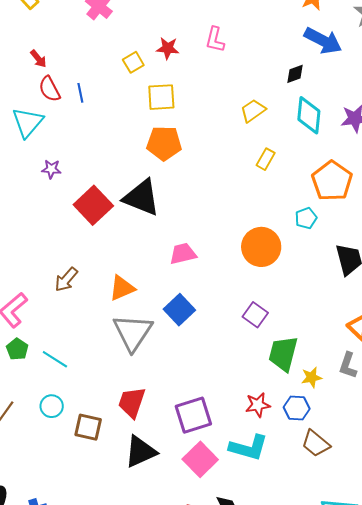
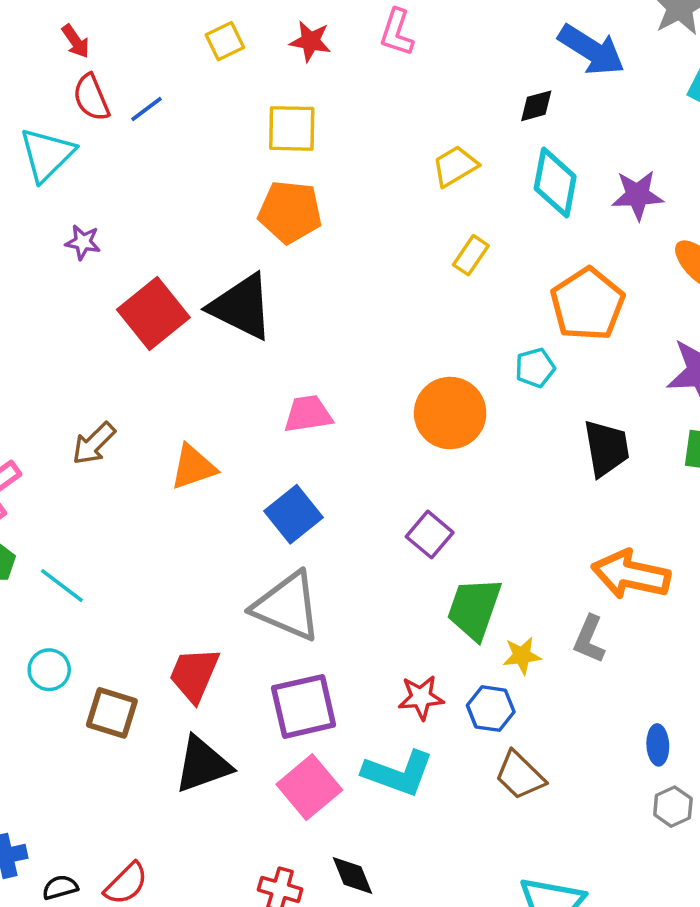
yellow square: (133, 62) -> (225, 41), moved
blue line: (80, 93) -> (146, 109), turned 60
gray triangle: (133, 332) -> (287, 606), moved, turned -45

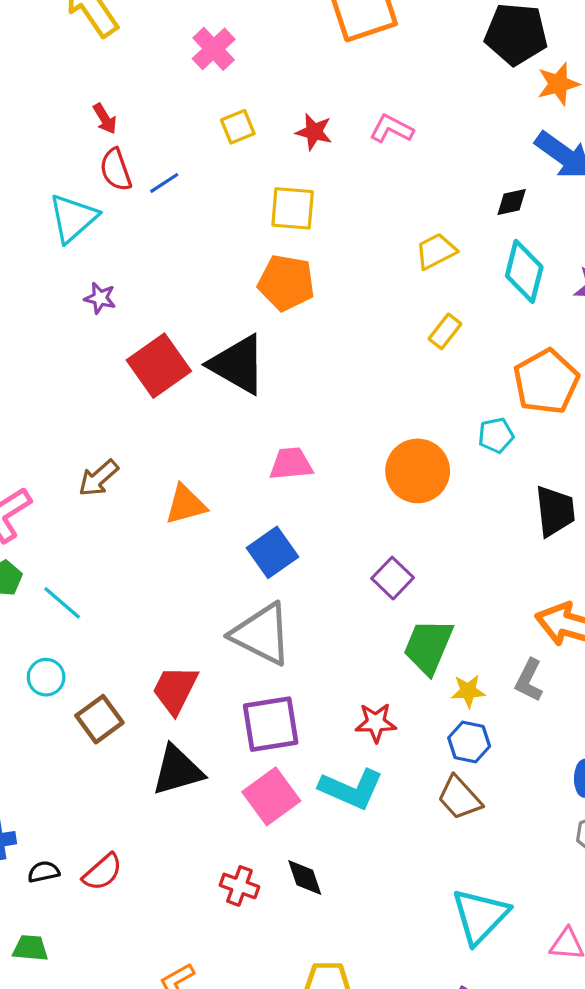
pink L-shape: (397, 32) -> (392, 129), turned 96
blue hexagon: (491, 709) -> (469, 742), moved
brown square: (112, 713) -> (99, 719), turned 33

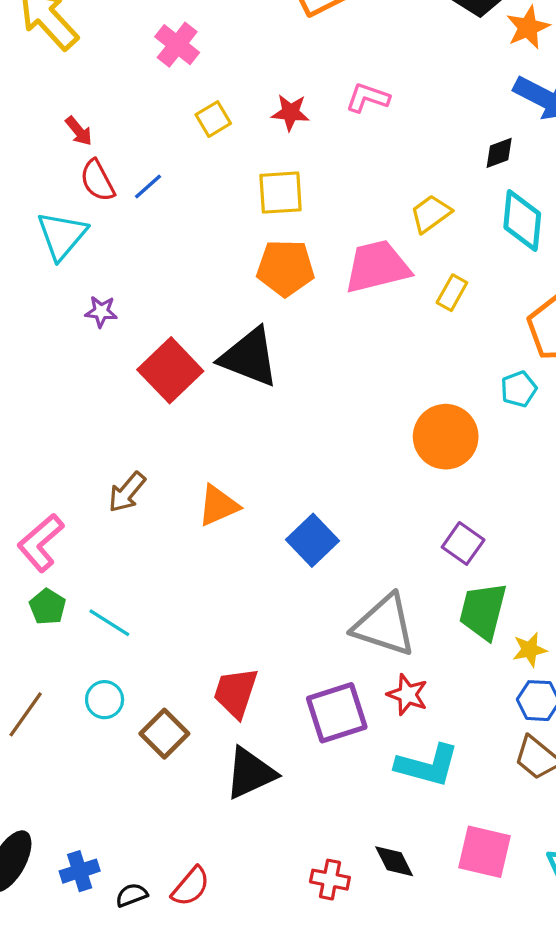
pink trapezoid: (291, 464) -> (377, 267), moved, size x1.5
purple square: (393, 578) -> (463, 543), moved
gray triangle: (262, 634) -> (384, 625), moved
red star: (376, 723) -> (408, 695), moved, turned 30
pink square: (271, 796) -> (484, 852), moved, turned -32

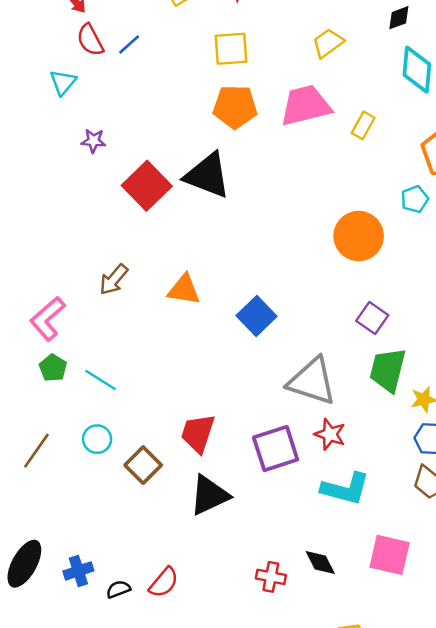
yellow trapezoid: (431, 214) -> (328, 43), moved
cyan triangle: (62, 235) -> (63, 82), size x0.7
orange triangle: (218, 506) -> (184, 290), turned 33

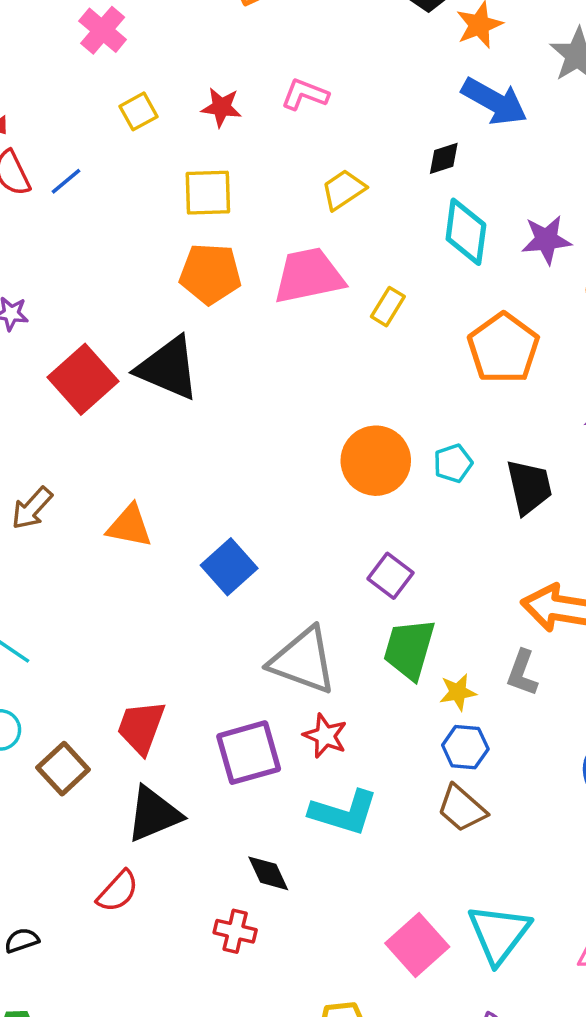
cyan pentagon: (415, 199) -> (453, 463), moved
pink square: (390, 555) -> (417, 945), moved, turned 33
black diamond: (320, 563) -> (268, 873), moved
red semicircle: (164, 582) -> (118, 891), moved

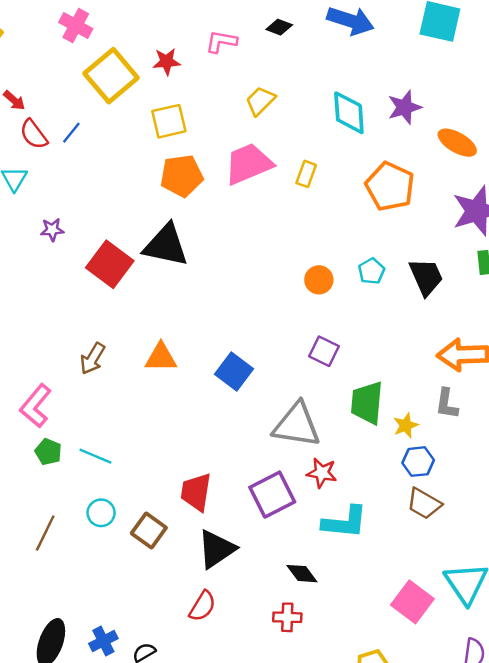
yellow square: (138, 111) -> (111, 76), size x2.0
black diamond: (444, 158) -> (279, 27), moved, turned 50
orange circle: (376, 461) -> (319, 280), size x0.6
purple square: (390, 576) -> (324, 351), moved

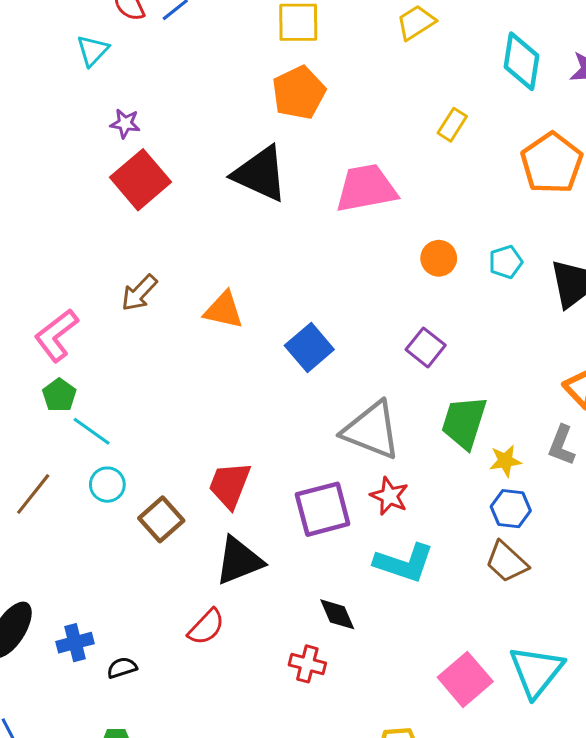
pink trapezoid: (248, 164) -> (366, 188), moved
orange pentagon: (182, 176) -> (299, 93), turned -30
red square: (110, 264) -> (140, 180), moved
cyan line: (95, 456) -> (92, 431), moved

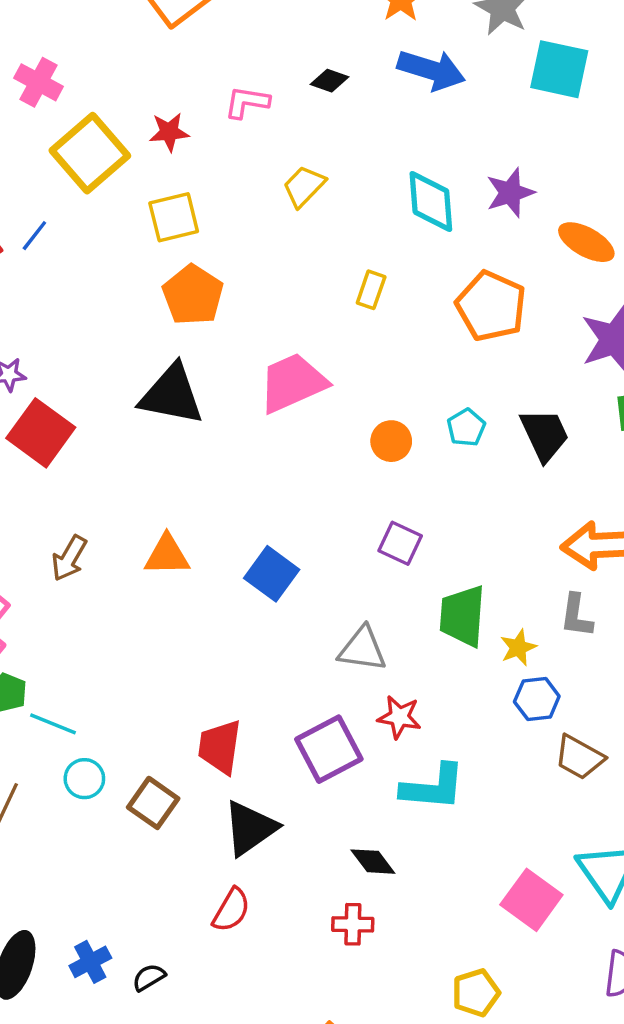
gray triangle: (372, 430) -> (362, 649), size x0.7
brown trapezoid: (507, 562) -> (579, 757), moved

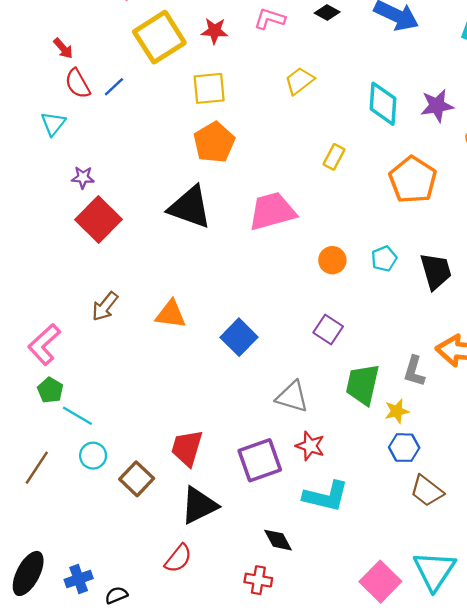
gray L-shape: (576, 616) -> (414, 371), moved

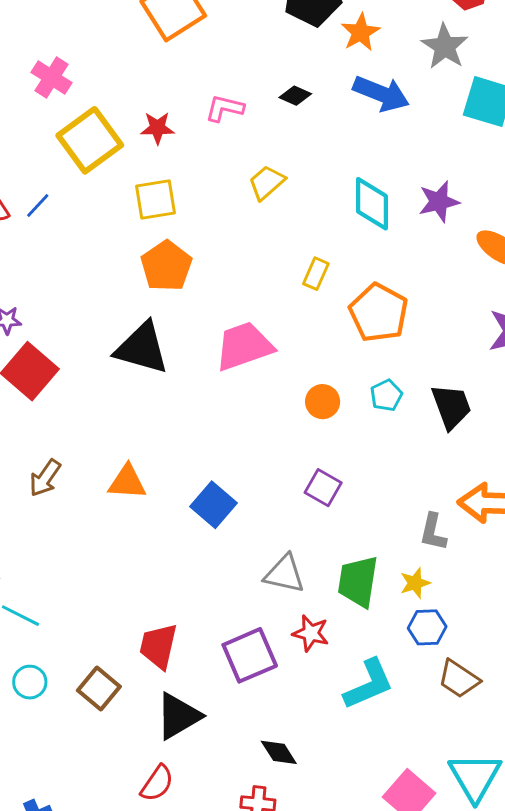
orange pentagon: (413, 180) -> (379, 313), moved
green trapezoid: (363, 384) -> (358, 581), moved
cyan circle: (93, 456) -> (30, 682), moved
cyan L-shape: (326, 496) -> (369, 684), moved, turned -33

